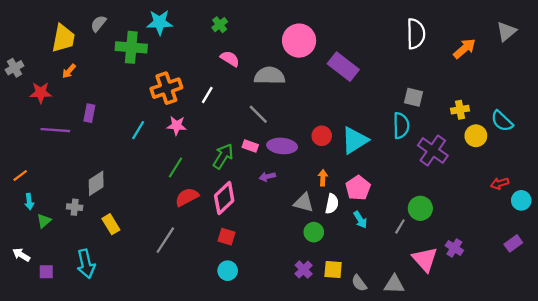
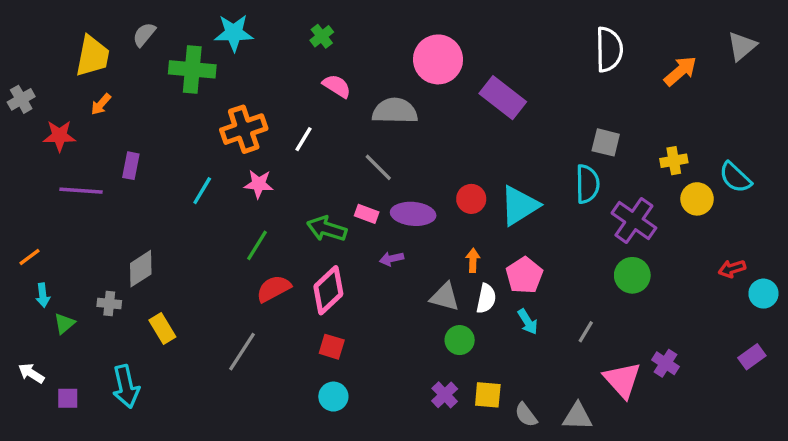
green arrow: (223, 156) -> (327, 229), turned -105
green circle: (420, 208) -> (632, 275), moved

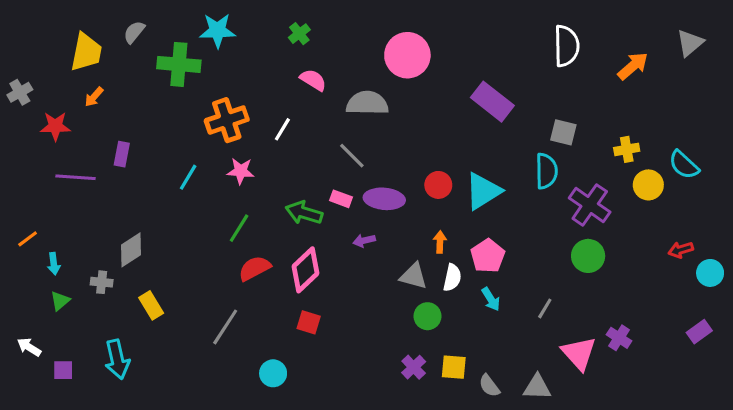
purple rectangle: (503, 98) -> (492, 102), moved
cyan arrow: (43, 295) -> (54, 264), moved
cyan circle: (333, 397) -> (273, 373), moved

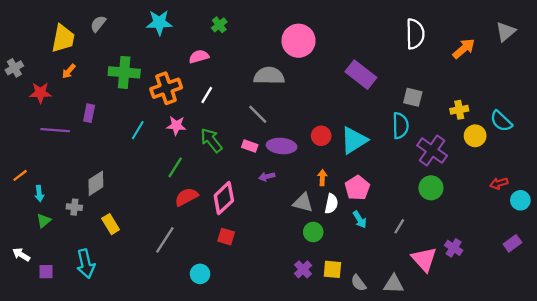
green cross: (179, 64) -> (124, 72), moved
pink semicircle: (313, 80) -> (199, 57), moved, turned -48
green arrow: (304, 213) -> (211, 140), moved, turned 35

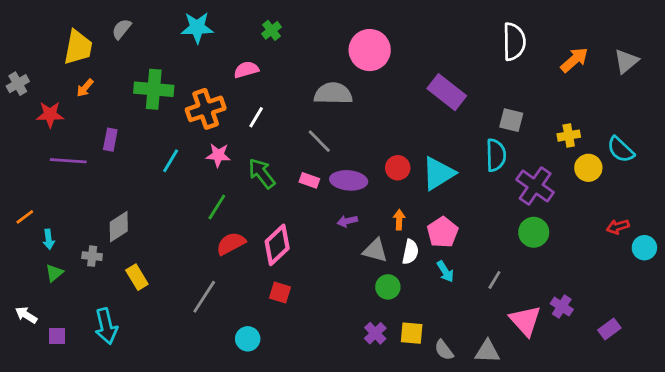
gray triangle: (506, 32) -> (626, 61), moved
purple arrow: (267, 177) -> (347, 221), moved
purple rectangle: (512, 243) -> (609, 329), moved

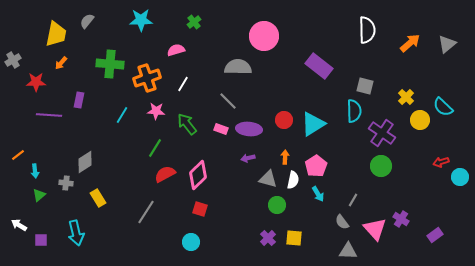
yellow cross: (569, 136) -> (406, 97), turned -35
cyan circle: (248, 339) -> (191, 242), moved
gray semicircle: (444, 350) -> (342, 222), moved

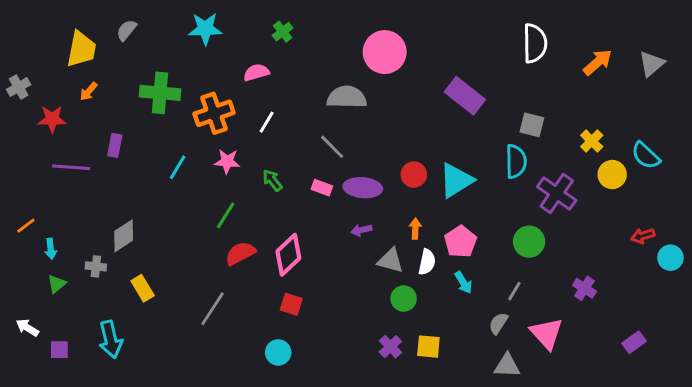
green arrow: (187, 124) -> (272, 180), size x0.7
green circle: (381, 166) -> (529, 242), moved
purple cross: (401, 219) -> (584, 288), moved
gray semicircle: (342, 222) -> (498, 323), turned 70

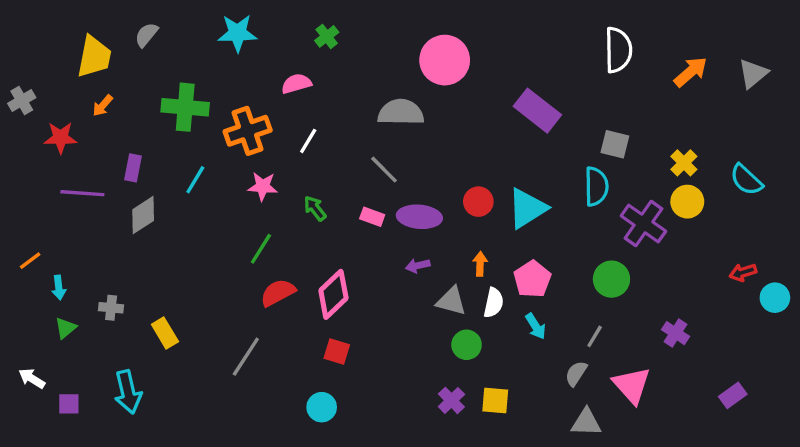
cyan line: (178, 167) -> (195, 180), moved
yellow circle: (612, 175) -> (687, 202), moved
gray diamond: (124, 236) -> (143, 215), moved

